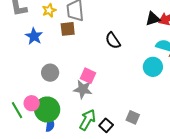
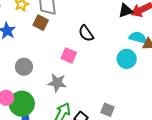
brown square: (68, 29) -> (41, 23), turned 35
pink square: (88, 76) -> (69, 55), moved

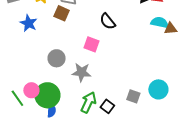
cyan circle: (127, 59) -> (158, 89), moved
gray circle: (24, 67) -> (57, 58), moved

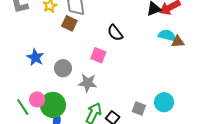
blue star: (29, 23) -> (35, 57), moved

